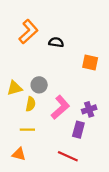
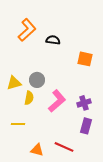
yellow line: (27, 130) -> (18, 124), moved
purple rectangle: (78, 130) -> (86, 126), moved
orange triangle: (19, 154) -> (37, 150), moved

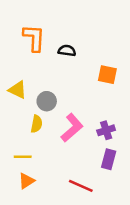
orange L-shape: (27, 30) -> (34, 38), turned -45
yellow triangle: (14, 83) -> (18, 90), moved, turned 42
orange triangle: (37, 150) -> (26, 181), moved, turned -48

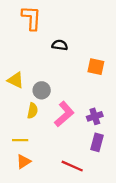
orange L-shape: (34, 38) -> (31, 18), moved

